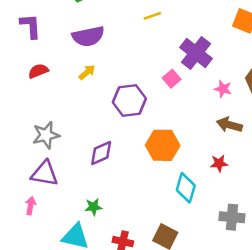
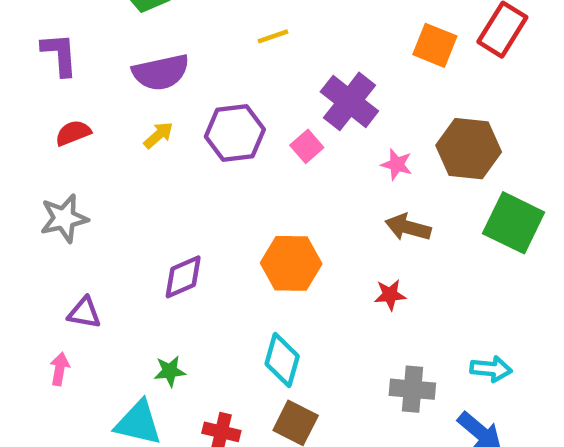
purple hexagon: (129, 100) -> (235, 133), moved
gray star: (46, 135) -> (64, 218), moved
purple triangle: (45, 174) -> (84, 313), size x0.7
cyan diamond: (186, 188) -> (282, 360), moved

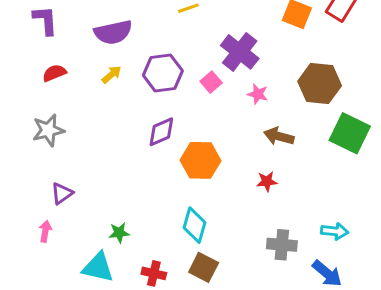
pink star: (397, 164) -> (258, 94), moved
purple diamond: (183, 277) -> (161, 132), moved
purple triangle: (84, 313) -> (62, 194), turned -45

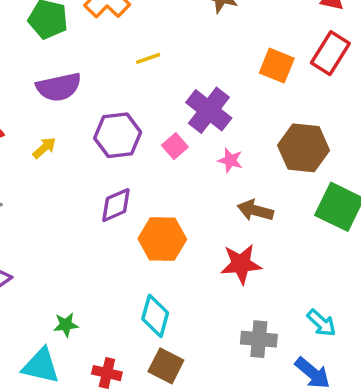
yellow arrow: (112, 74) -> (44, 148), moved
red star: (267, 181) -> (241, 264), size x1.6
cyan arrow: (335, 231) -> (321, 323), turned 36

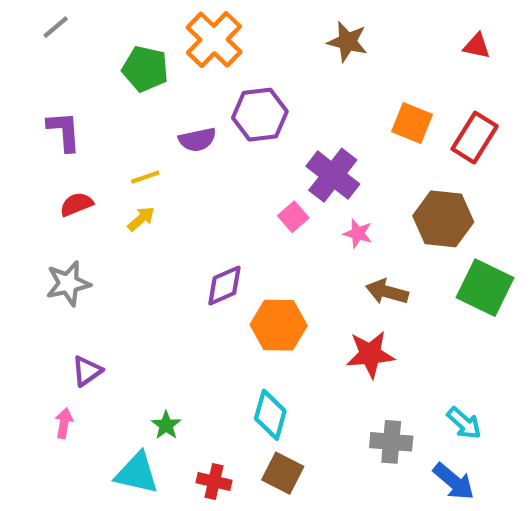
red rectangle: (330, 53) -> (475, 138), moved
yellow line: (148, 58) -> (145, 177), moved
purple semicircle: (59, 87) -> (197, 140), moved, size x0.7
purple hexagon: (118, 135) -> (260, 115), moved
green star: (66, 325) -> (166, 425), turned -30

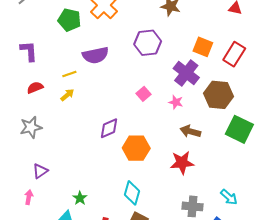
purple hexagon: (260, 115) -> (148, 43), moved
purple semicircle: (197, 140) -> (95, 55), size x1.4
purple cross: (333, 175) -> (186, 73), moved

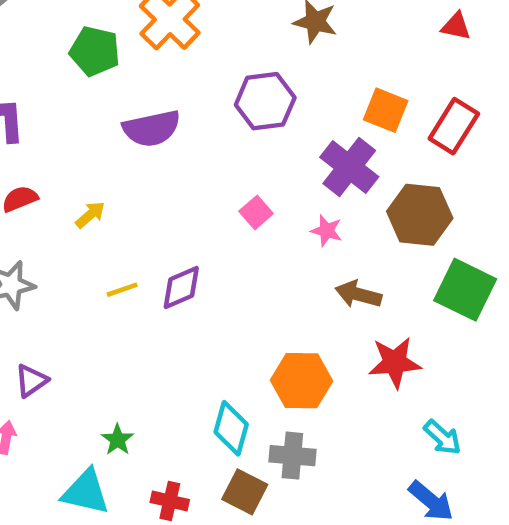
yellow line: (69, 74) -> (122, 290), moved
orange hexagon: (136, 148) -> (302, 381), moved
red star: (182, 163) -> (395, 362), moved
gray cross: (192, 206) -> (292, 456), moved

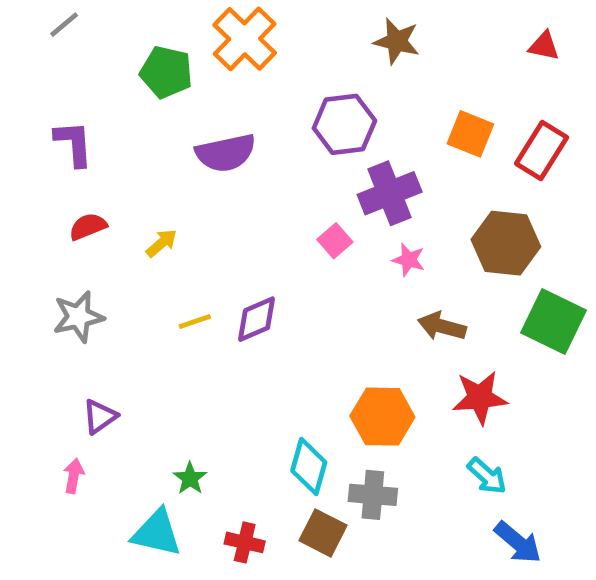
purple cross: (349, 167) -> (390, 193), moved, turned 30
cyan arrow: (442, 437) -> (487, 476), moved

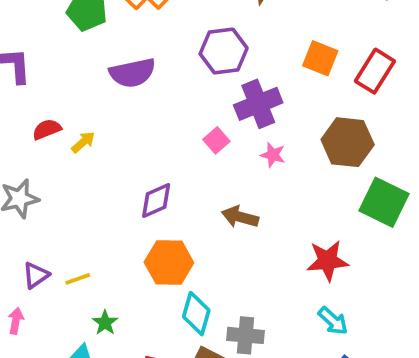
red semicircle: (88, 227) -> (47, 129), moved
yellow line: (195, 322) -> (78, 279), moved
brown arrow: (442, 326) -> (240, 217), moved
orange hexagon: (382, 417) -> (169, 262), moved

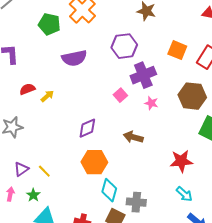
yellow line: (78, 279) -> (44, 171), turned 64
green star: (105, 323) -> (33, 195), moved

